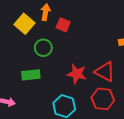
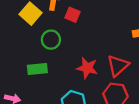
red triangle: (105, 72) -> (118, 66), turned 50

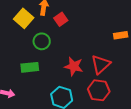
red square: (72, 15) -> (61, 19), turned 32

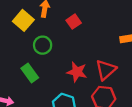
red square: (61, 19) -> (74, 22), moved
green rectangle: (30, 67) -> (30, 73), turned 60

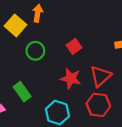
red square: (74, 22) -> (74, 46), moved
green rectangle: (30, 73) -> (22, 92), moved

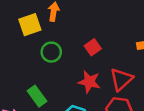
yellow square: (16, 25) -> (30, 25), turned 30

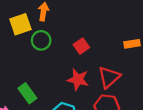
green circle: (51, 52) -> (41, 40), moved

